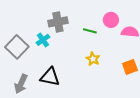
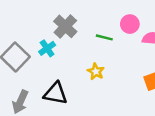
gray cross: (58, 22) -> (65, 26), turned -36
yellow star: (93, 59) -> (96, 72), moved

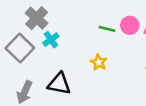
pink circle: (130, 24) -> (130, 25), moved
gray cross: (65, 26) -> (37, 18), moved

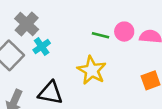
yellow star: (99, 62) -> (92, 70), size x1.6

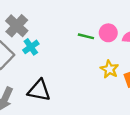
yellow star: (92, 70) -> (109, 69), moved, size x0.7

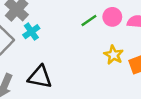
green line: (86, 36) -> (89, 21), turned -49

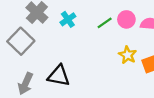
cyan cross: (31, 32) -> (68, 19), moved

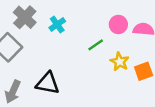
green line: (105, 23) -> (96, 45), moved

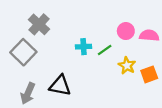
cyan cross: (57, 24) -> (84, 47), moved, turned 32

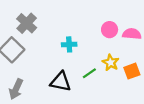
green line: (105, 50) -> (89, 73), moved
black triangle: (60, 86) -> (61, 82), moved

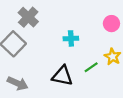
gray arrow: (16, 89) -> (18, 83), turned -90

